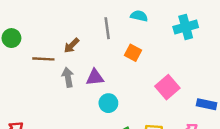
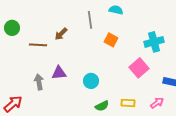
cyan cross: (186, 27) -> (154, 42), moved
gray arrow: (68, 77) -> (39, 82), moved
purple triangle: (95, 77) -> (59, 73), moved

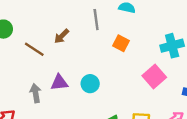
brown line: (38, 45) -> (34, 49), turned 30
cyan circle: (91, 81) -> (90, 84), moved

